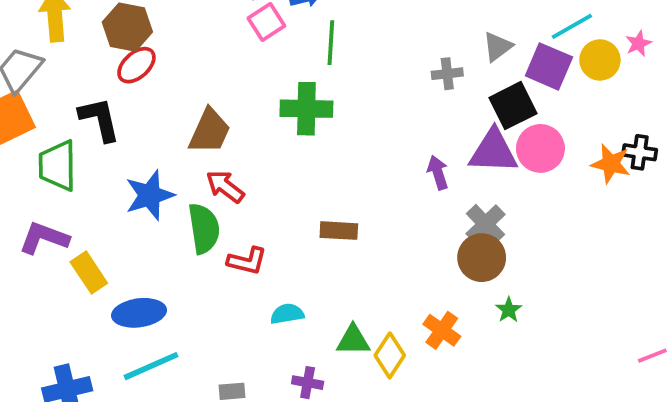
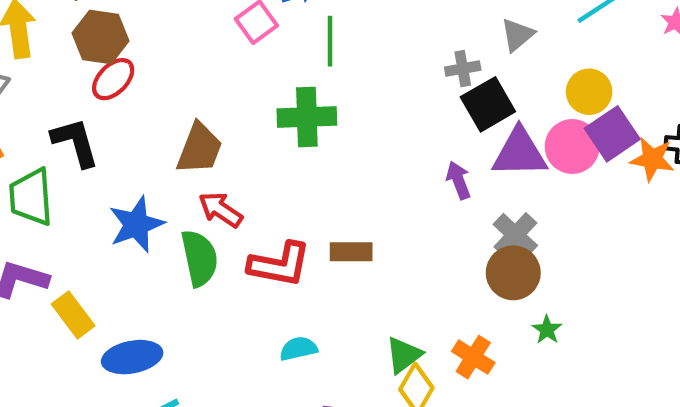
yellow circle: (600, 60) -> (589, 92), moved
purple square: (549, 66) -> (612, 134), moved, turned 36
black square: (513, 106) -> (488, 104), moved
red L-shape: (247, 261) -> (280, 264), moved, size x1.4
green triangle: (353, 340) -> (404, 355), moved, turned -33

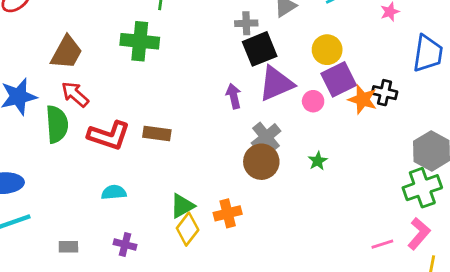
pink circle: (572, 146) -> (313, 101), moved, size x0.6
purple triangle: (520, 153) -> (276, 84), turned -30
green star: (547, 330) -> (318, 161), moved
orange cross: (473, 357) -> (228, 213), turned 36

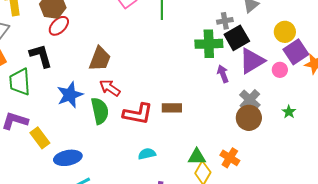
green cross: (140, 41) -> (209, 44), moved
green triangle: (182, 206) -> (197, 157), turned 36
orange cross: (228, 213) -> (230, 158), turned -36

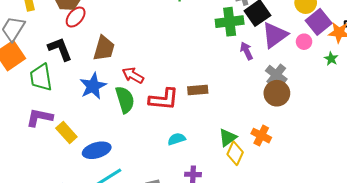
brown trapezoid: (100, 59) -> (104, 48), moved
green star: (289, 112) -> (331, 59), moved
green triangle: (197, 157) -> (228, 138), turned -30

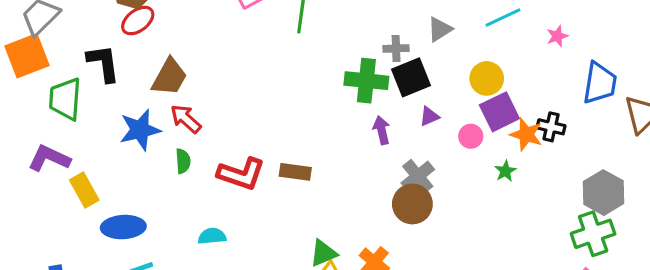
purple triangle: (275, 35) -> (429, 116), size x0.5
red arrow: (133, 75) -> (186, 119), moved
green semicircle: (125, 100) -> (183, 161), size x0.6
cyan semicircle: (177, 139) -> (212, 236), moved

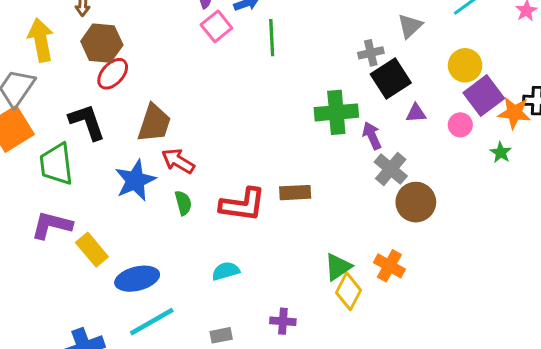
green cross: (366, 81) -> (336, 112), moved
purple triangle: (429, 116) -> (416, 113), turned 30
gray cross: (418, 176) -> (391, 169), moved

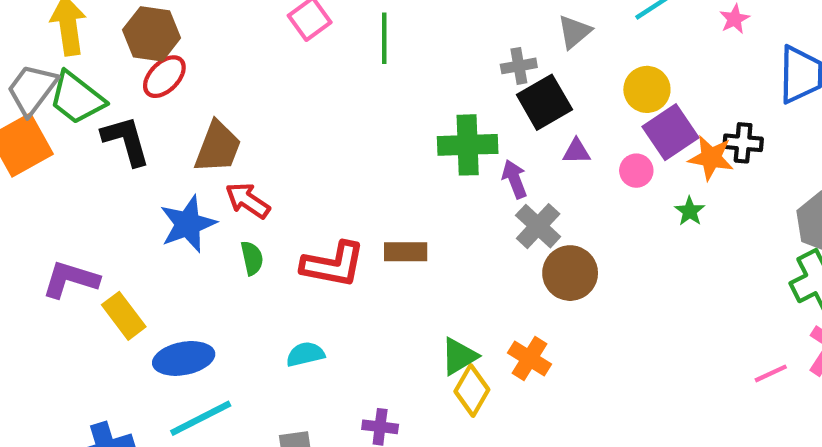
green trapezoid: (56, 164) -> (77, 98), moved, turned -48

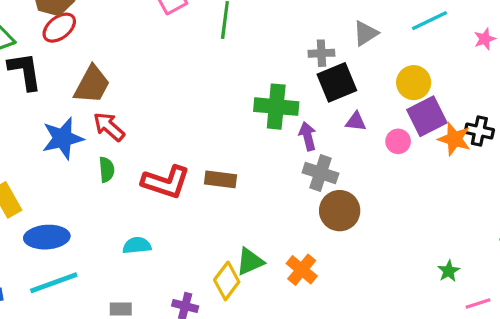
green star: (690, 211) -> (449, 271), moved
gray cross: (538, 226) -> (320, 173), turned -32
yellow diamond: (472, 391) -> (227, 281), moved

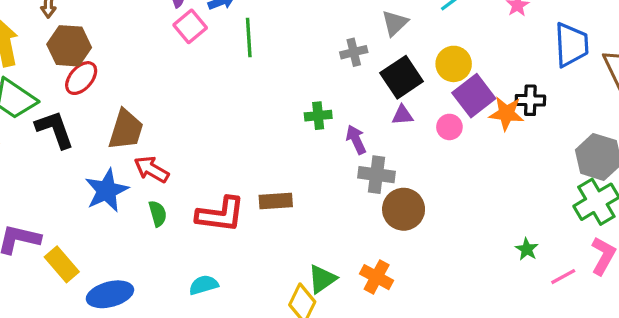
black square: (337, 82) -> (402, 77), moved
green cross: (276, 107) -> (318, 116), size x0.6

